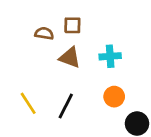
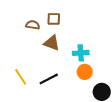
cyan cross: (110, 56) -> (81, 53), moved
black line: (66, 106) -> (49, 79), turned 36

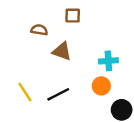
brown square: (54, 19) -> (73, 16), moved
cyan cross: (81, 53) -> (108, 61), moved

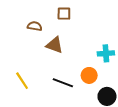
cyan cross: (108, 61) -> (106, 53), moved
black line: (58, 94) -> (63, 83), moved, turned 48

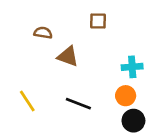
brown square: (64, 14) -> (98, 21), moved
orange circle: (89, 75) -> (126, 96), moved

